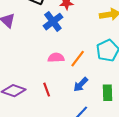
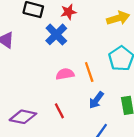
orange line: (78, 59) -> (89, 72), turned -48

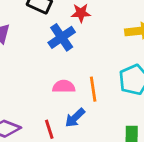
blue arrow: (96, 100) -> (75, 118), moved

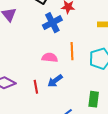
orange line: (93, 89) -> (72, 51), moved

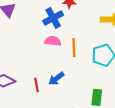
pink semicircle: (50, 58) -> (53, 41), moved

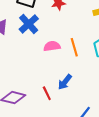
blue cross: (53, 18) -> (29, 24), moved

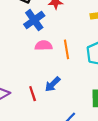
blue cross: (29, 24) -> (34, 20), moved

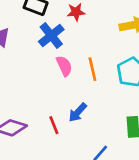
pink semicircle: (44, 46) -> (64, 66), turned 70

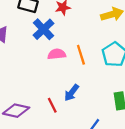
pink semicircle: (64, 66) -> (57, 54), turned -66

